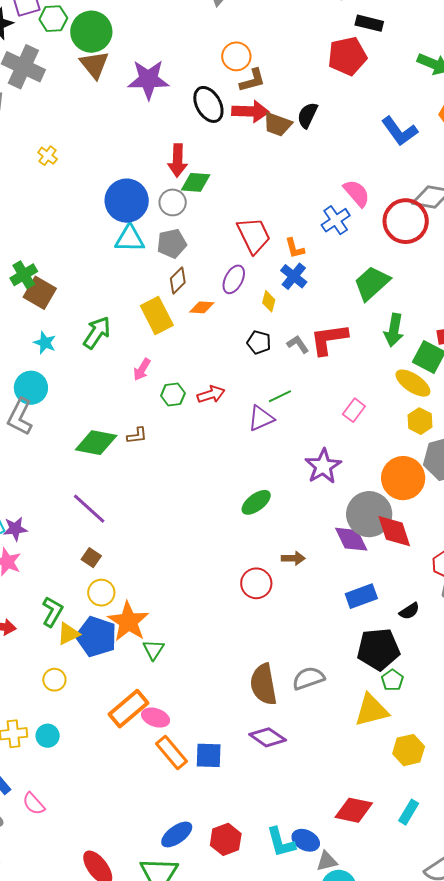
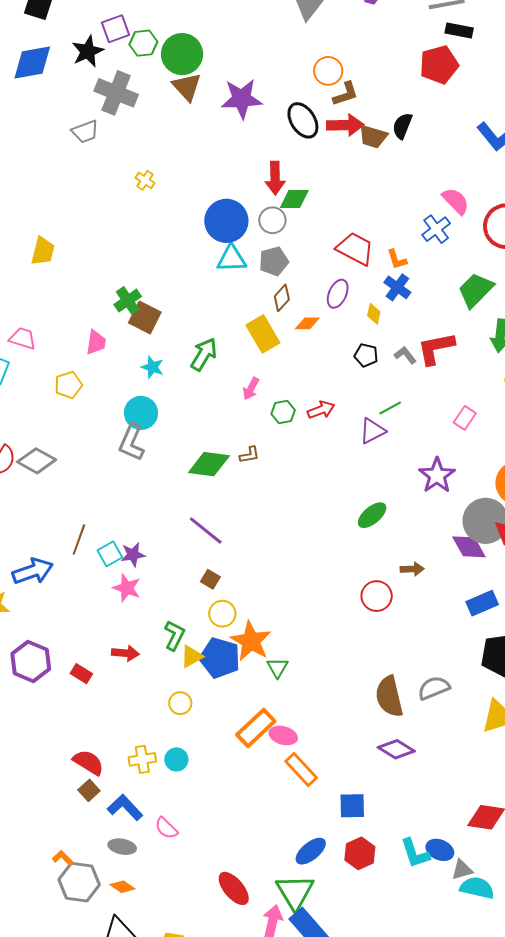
red trapezoid: (254, 235) -> (355, 249), turned -33
blue square: (209, 755) -> (352, 806), moved

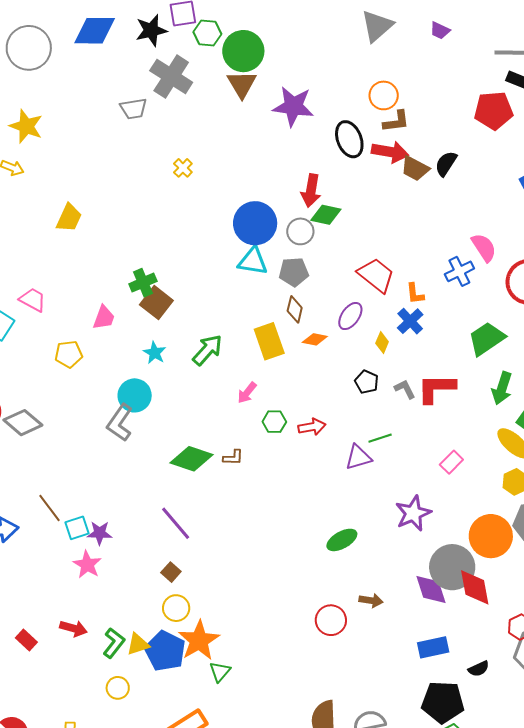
brown diamond: (282, 298) -> (295, 309), turned -40
brown line: (79, 540) -> (50, 508), turned -68
green L-shape: (174, 635) -> (114, 643), moved

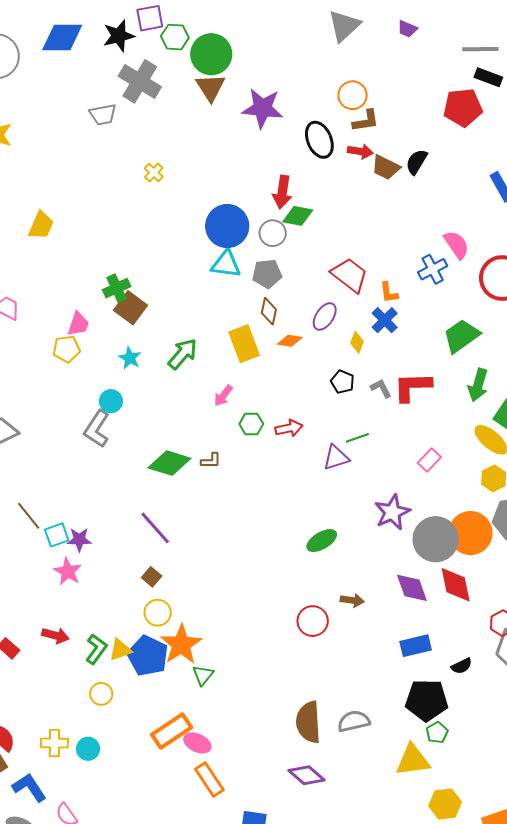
red arrow: (390, 152) -> (360, 151), size x0.7
yellow pentagon: (69, 354) -> (66, 349), moved
cyan circle: (135, 395) -> (111, 401), size x0.7
gray circle: (452, 567) -> (436, 539), moved

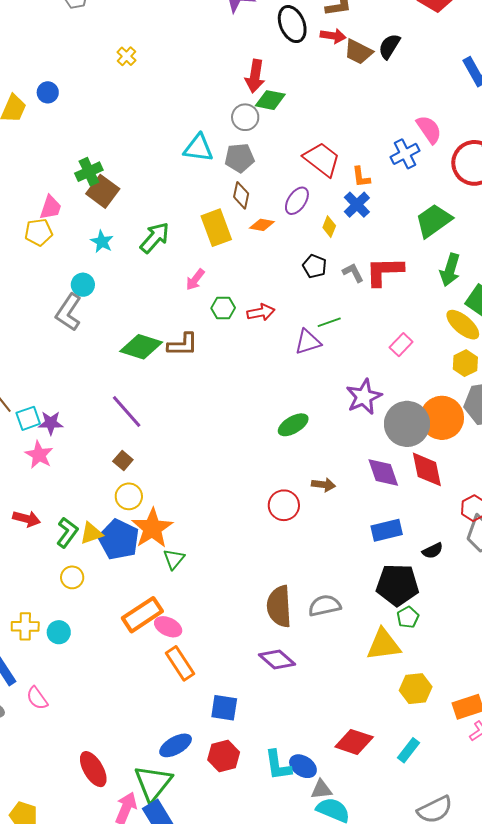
blue circle: (227, 226) -> (48, 92), moved, size x0.5
brown L-shape: (211, 461) -> (183, 345), size x1.5

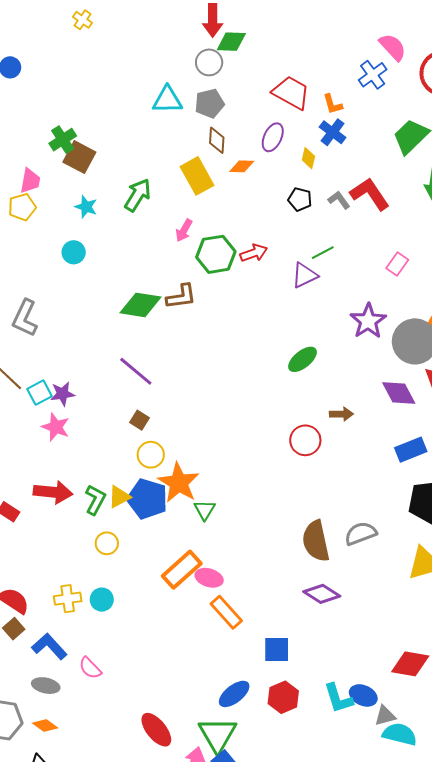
red L-shape: (384, 271) -> (370, 194), turned 66
green hexagon: (223, 308) -> (216, 254), size x1.6
gray L-shape: (69, 312) -> (25, 318), moved
red arrow: (27, 519) -> (53, 492), size x1.4

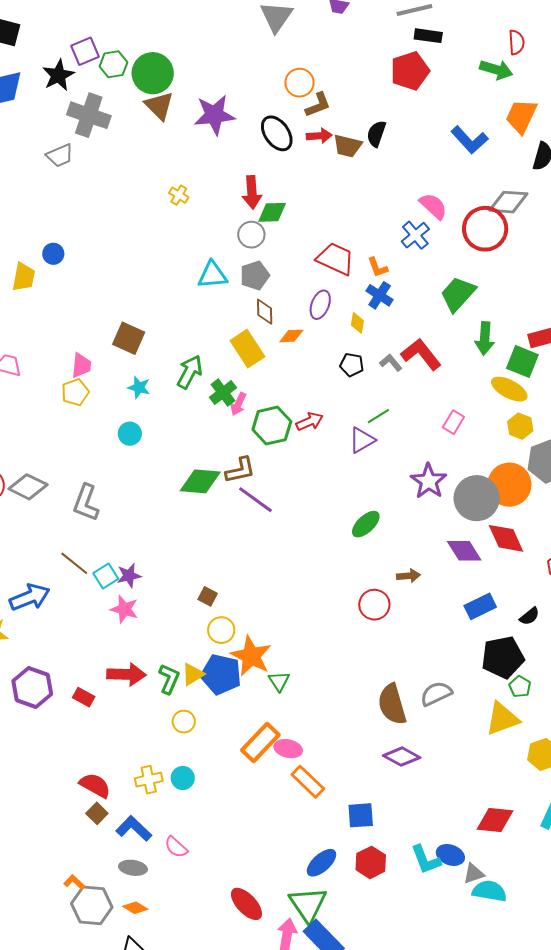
yellow cross: (83, 20) -> (179, 195), moved
green cross: (63, 140) -> (223, 393), moved
purple line: (136, 371) -> (256, 500), moved

